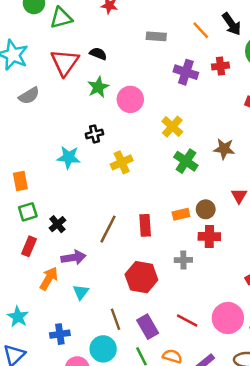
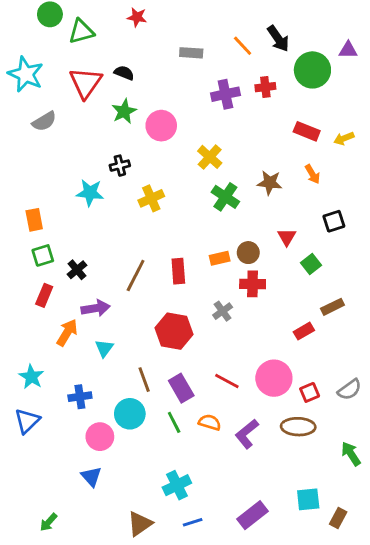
purple cross: (186, 72) -> (225, 94), turned -30
gray cross: (183, 260) -> (223, 311), turned -35

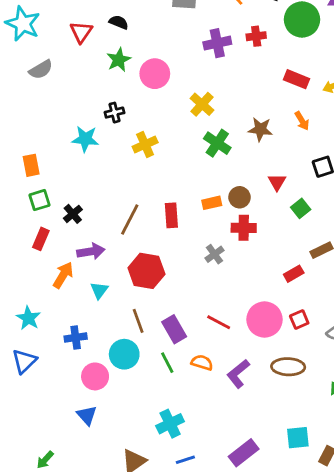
red triangle: (86, 83) -> (81, 32), size x0.7
red hexagon: (174, 331) -> (146, 271), moved
red square: (310, 392) -> (299, 320), moved

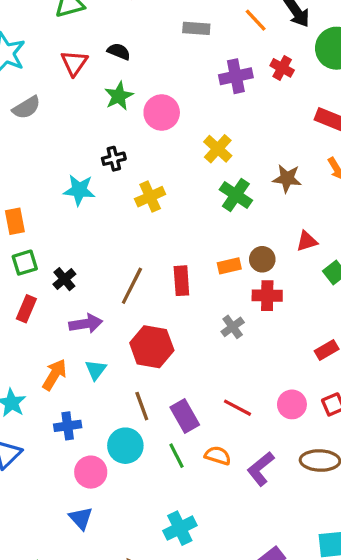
red cross: (256, 36) -> (282, 68), turned 36
red triangle: (277, 182) -> (307, 241), turned 42
orange arrow: (63, 275) -> (54, 375), moved
pink circle: (265, 320) -> (292, 404), size x0.7

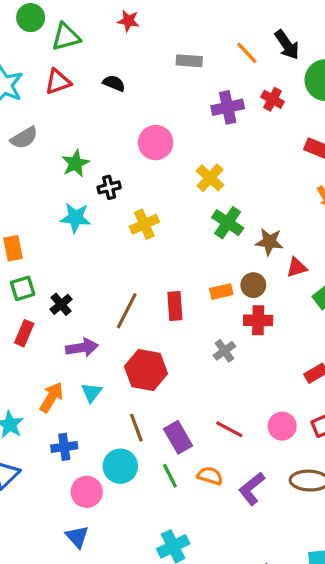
red triangle: (74, 63) -> (58, 82), moved, turned 36
green star: (119, 96) -> (75, 163), moved
brown star: (287, 178) -> (269, 242), moved

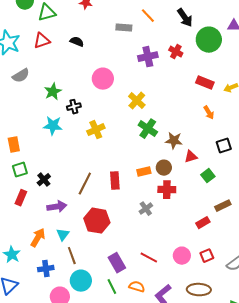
orange line: (247, 53) -> (148, 16), moved
brown line: (136, 428) -> (72, 256), moved

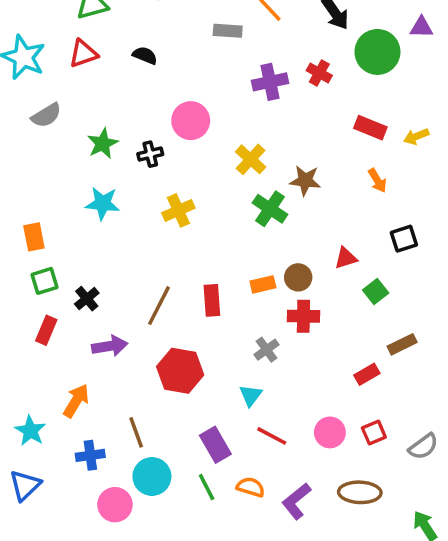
black cross: (74, 107) -> (150, 154), moved
brown star: (174, 141) -> (305, 181), moved
cyan triangle: (63, 235) -> (251, 395), moved

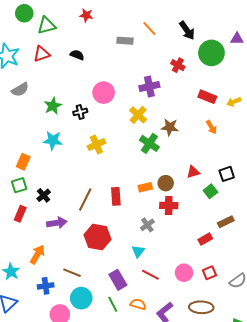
purple cross: (270, 82) -> (149, 86), moved
orange rectangle: (34, 237) -> (23, 162), moved, turned 35
black square: (404, 239) -> (227, 174), moved
brown line: (136, 432) -> (72, 273), turned -48

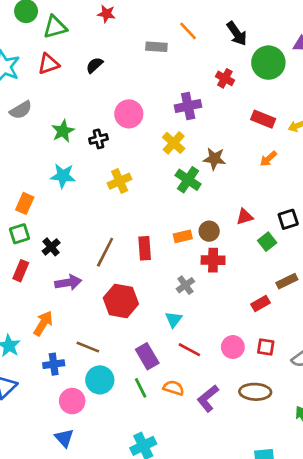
black semicircle: (77, 55) -> (95, 65), turned -64
orange arrow: (211, 127) -> (268, 159), turned 80
red square: (209, 273) -> (266, 347), turned 32

